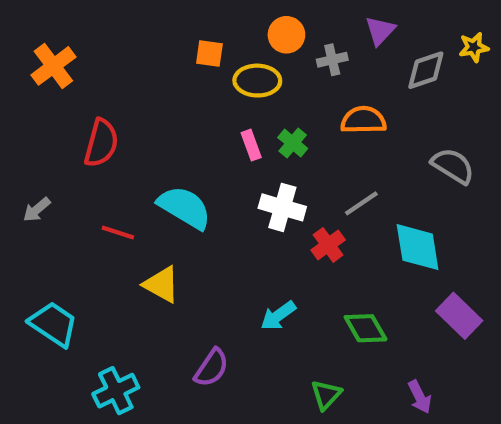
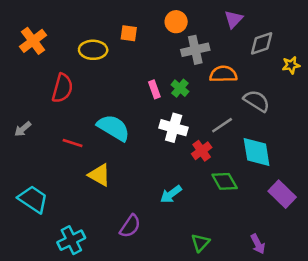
yellow star: (474, 47) -> (291, 65), moved
gray cross: (332, 60) -> (195, 50), moved, size x1.5
yellow ellipse: (257, 81) -> (93, 50), moved
gray semicircle: (453, 166) -> (257, 101), moved
green diamond: (366, 328) -> (225, 181), moved

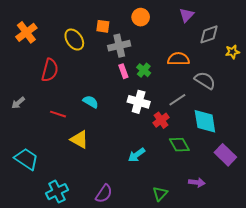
yellow ellipse: (93, 50) -> (74, 40), turned 55
gray cross: (195, 50) -> (119, 46), moved
cyan semicircle: (113, 128) -> (91, 102), size x0.6
purple semicircle: (130, 226) -> (104, 194), moved
purple arrow: (258, 244) -> (197, 182), moved, turned -56

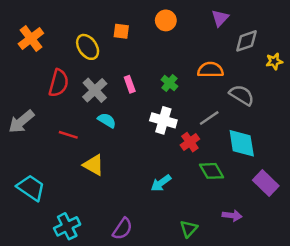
gray cross: (119, 46) -> (95, 90), moved, turned -30
pink rectangle: (123, 71) -> (130, 84), moved
gray arrow: (18, 103) -> (21, 122), size x1.6

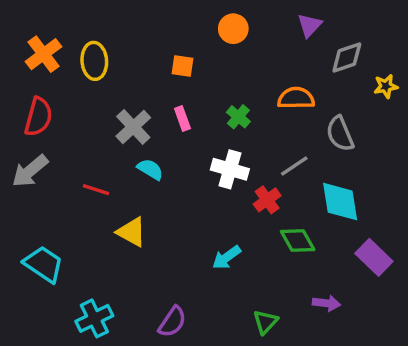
orange square: (121, 31) -> (182, 66), moved
yellow ellipse: (88, 47) -> (94, 61), moved, turned 30
red semicircle: (59, 83) -> (38, 117), moved
gray semicircle: (242, 95) -> (340, 134), turned -145

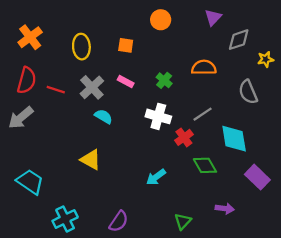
yellow ellipse: (94, 61) -> (81, 47), moved
pink rectangle: (182, 118) -> (126, 82), turned -42
gray semicircle: (340, 134) -> (248, 92), moved
red line: (96, 190) -> (56, 90), moved

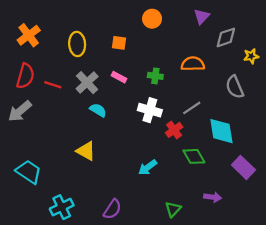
green cross: (164, 80) -> (155, 76), turned -32

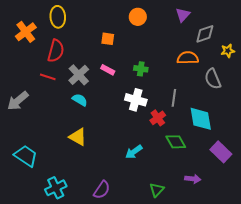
yellow ellipse: (77, 44) -> (58, 17), moved
orange semicircle: (193, 64) -> (188, 58), moved
red semicircle: (25, 76) -> (56, 51), moved
gray line: (192, 108) -> (174, 98), turned -48
cyan semicircle: (98, 110) -> (80, 100), moved

